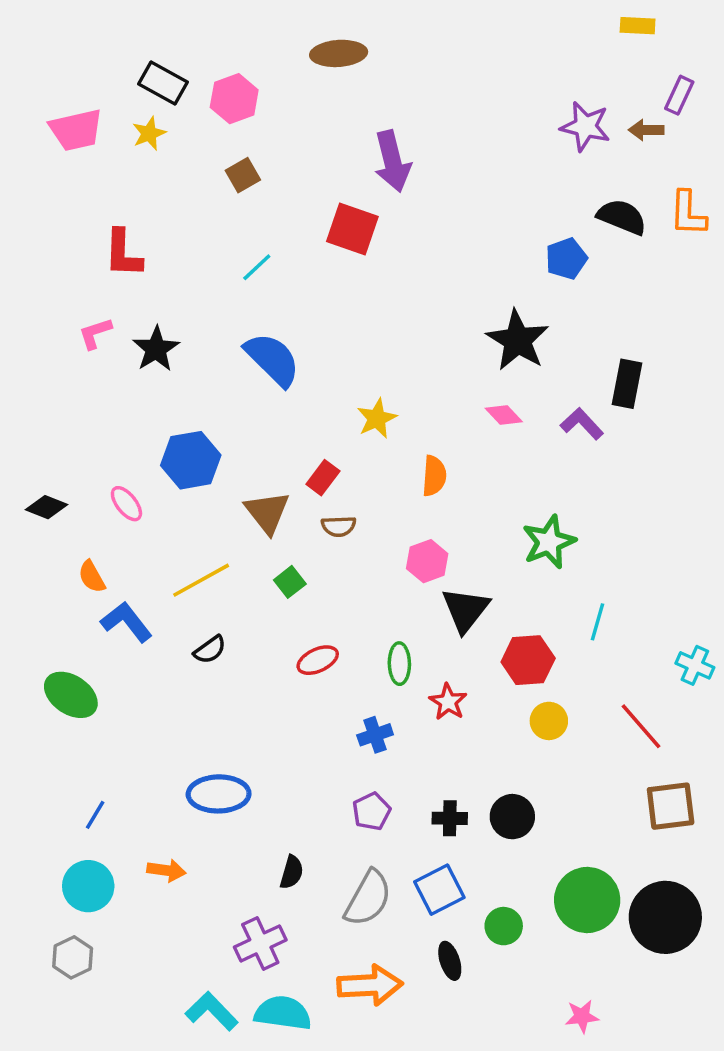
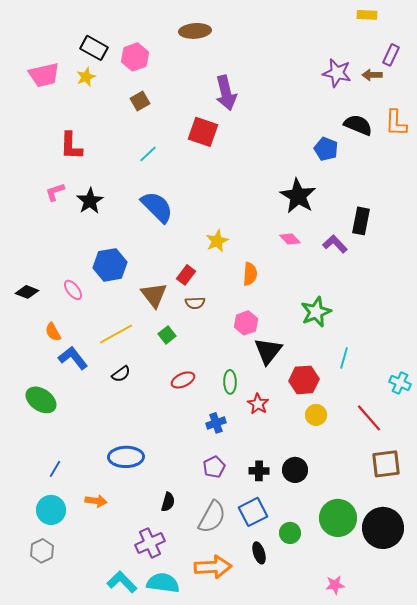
blue pentagon: (566, 259) -> (326, 149), turned -30

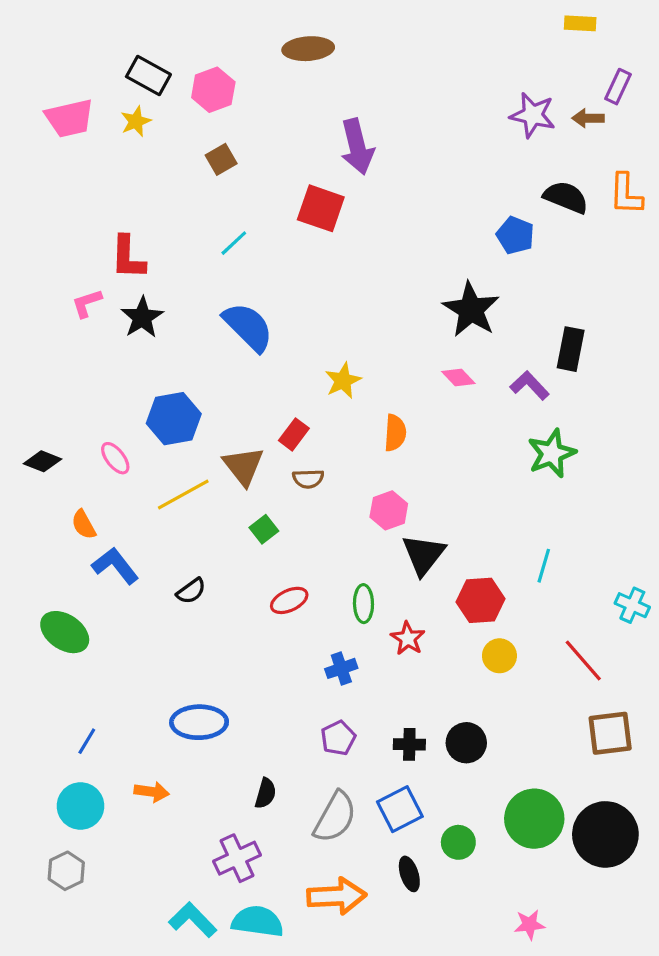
red L-shape: (71, 146) -> (128, 257), moved
green star: (316, 312) -> (552, 453), moved
yellow line: (116, 334) -> (183, 495), moved

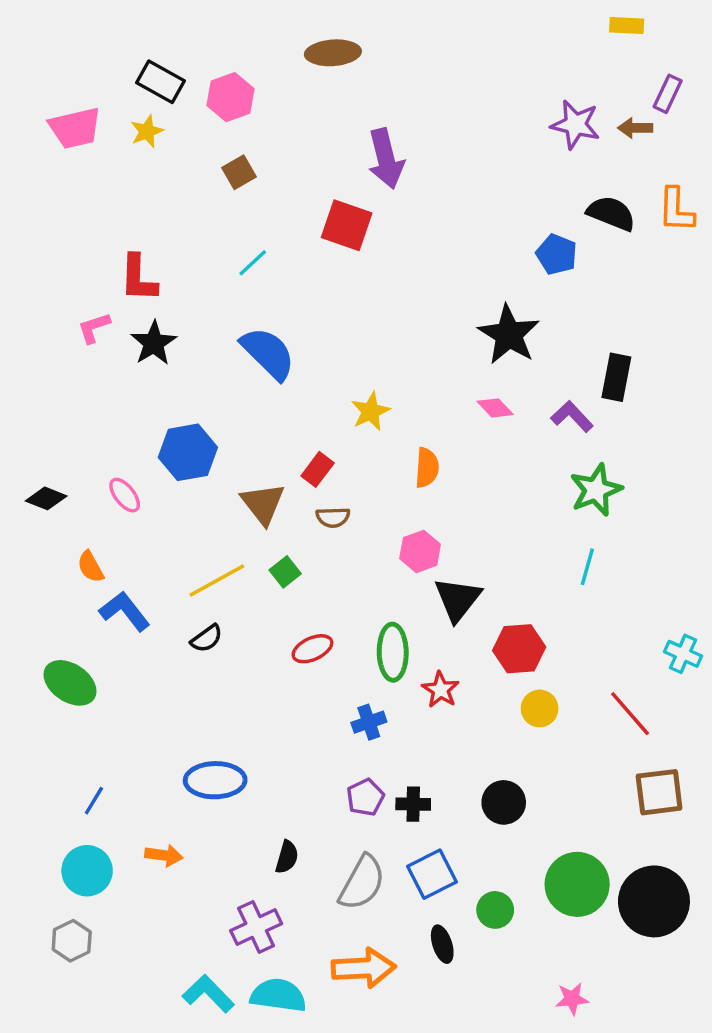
yellow line: (183, 495) -> (217, 580), moved
cyan line: (544, 566) -> (587, 567), moved
green ellipse: (363, 604) -> (393, 652), size x1.4
black cross: (409, 744) -> (413, 804), moved

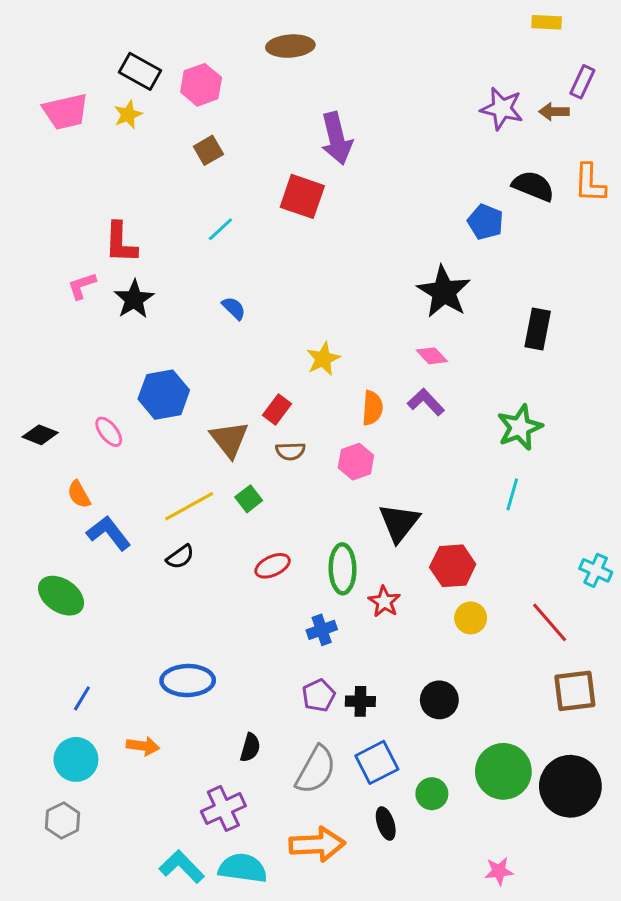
blue semicircle: (268, 353) -> (234, 308), size x0.5
purple L-shape: (572, 417) -> (426, 402), moved
pink hexagon: (420, 551) -> (356, 462), moved

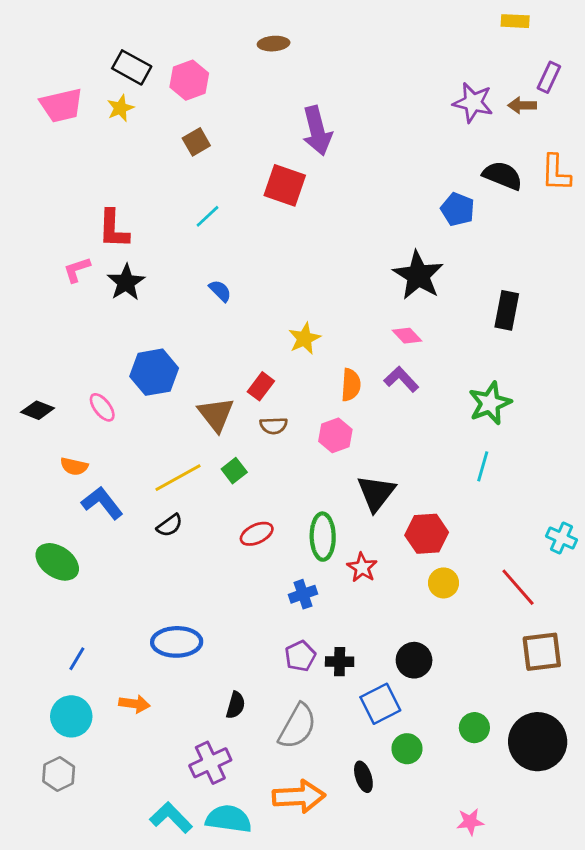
brown ellipse: (290, 46) -> (274, 44), size x0.7
orange semicircle: (79, 494) -> (74, 466), turned -48
blue square: (377, 762) -> (380, 704), moved
green circle: (503, 771) -> (474, 728), size x0.6

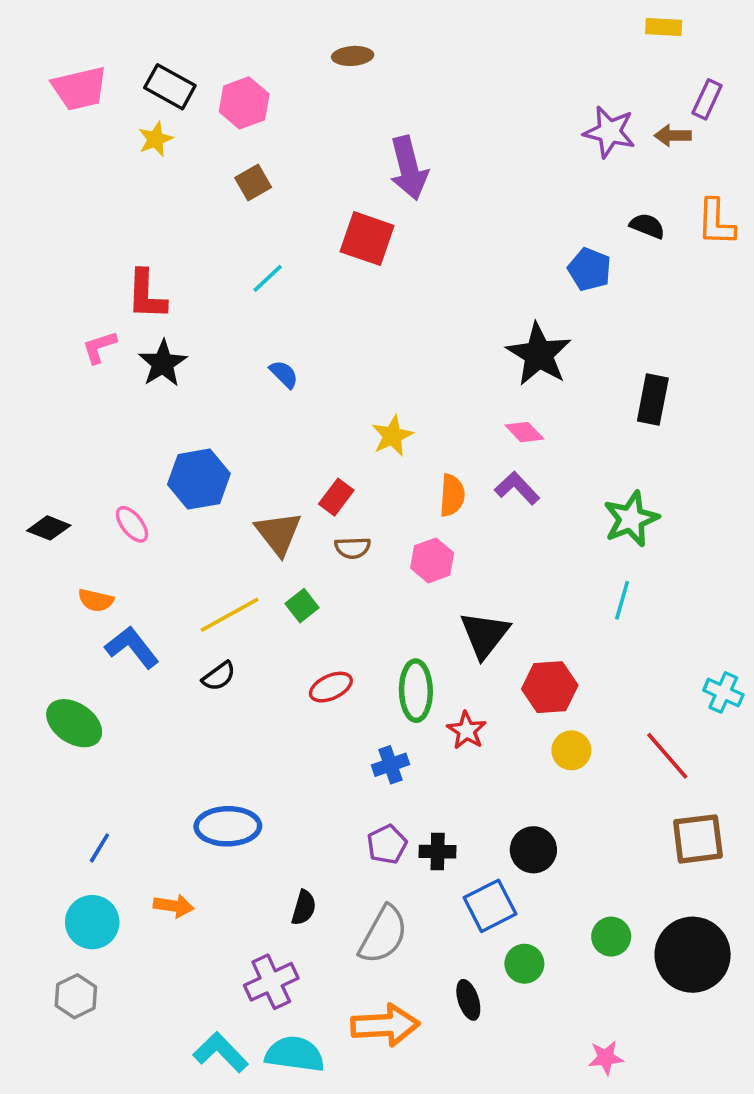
pink trapezoid: (61, 105) -> (80, 88), moved
black semicircle: (503, 176) -> (647, 226), size x0.7

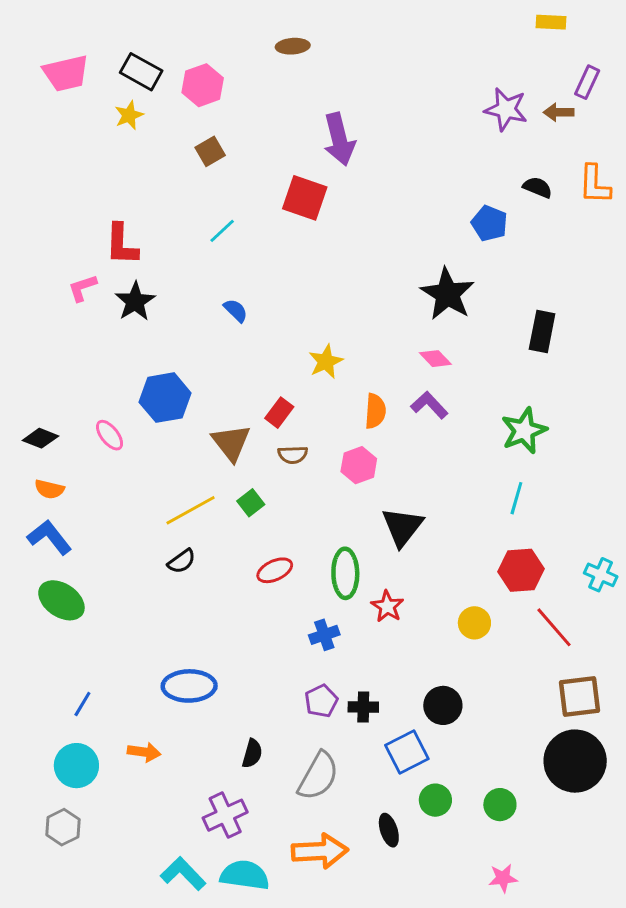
orange semicircle: (96, 600) -> (49, 489), moved
blue L-shape: (132, 647) -> (49, 537), moved
red hexagon: (550, 687) -> (521, 570), moved
green circle: (611, 937) -> (500, 805), moved
black circle: (693, 955) -> (575, 761), moved

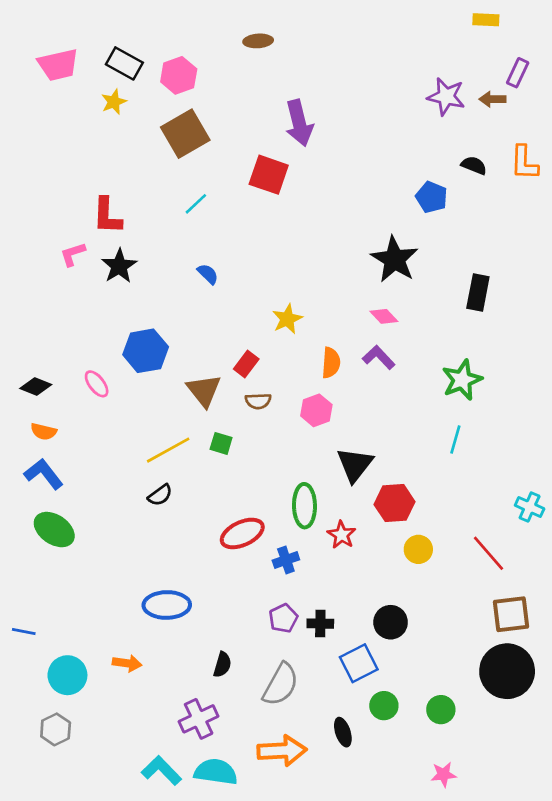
brown square: (210, 151) -> (185, 134), size x1.8
green square: (251, 503) -> (221, 443), turned -35
red ellipse: (275, 570) -> (242, 533), moved, size x1.4
red hexagon: (521, 570) -> (395, 503), moved
blue line: (82, 704) -> (24, 631), moved, turned 70

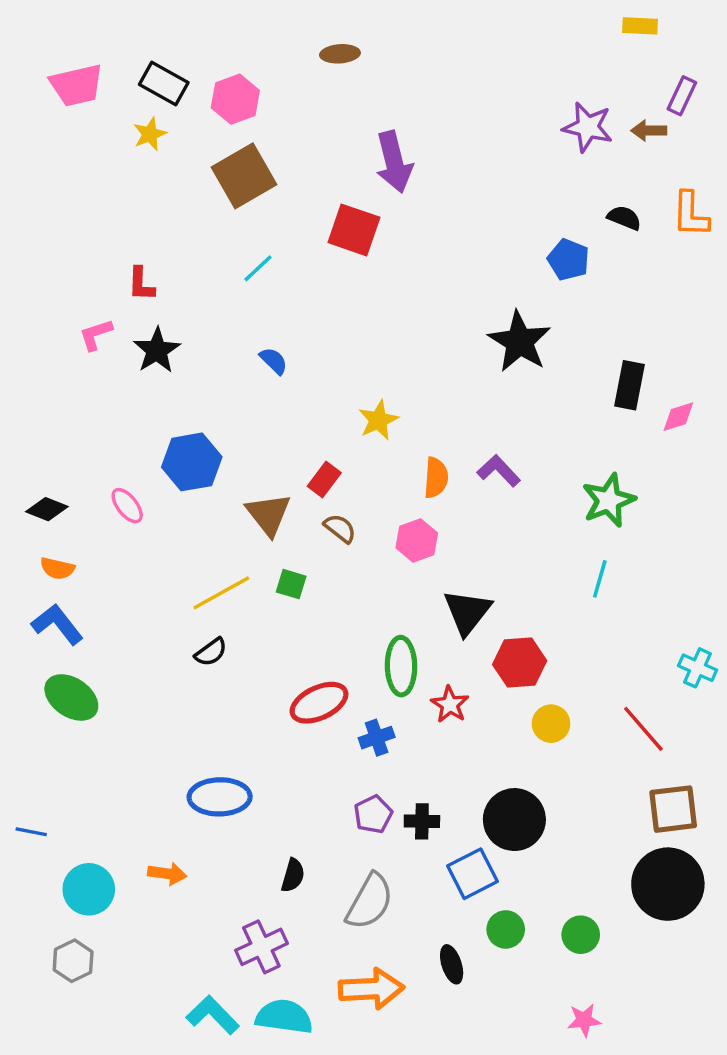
red L-shape: (107, 216) -> (141, 284), size x0.7
pink diamond: (384, 316) -> (678, 417), moved, turned -64
brown semicircle: (258, 401) -> (340, 528), turned -140
black circle: (391, 622) -> (514, 820), size x1.4

